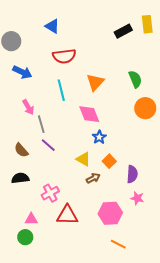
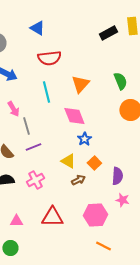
purple line: (48, 145) -> (33, 147), turned -63
pink cross: (50, 193) -> (35, 180), moved
green circle: (25, 237) -> (10, 248), moved

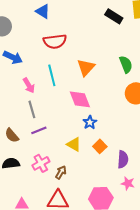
black rectangle: (108, 33) -> (114, 16), turned 60
pink arrow: (13, 109) -> (29, 85), moved
brown arrow: (78, 180) -> (61, 172), moved, turned -32

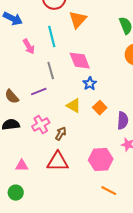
orange triangle: (86, 67) -> (78, 20), moved
gray line: (32, 109) -> (51, 71), moved

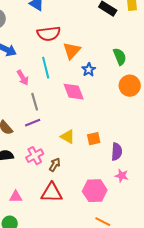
gray line: (51, 71) -> (35, 102), moved
blue star: (90, 84) -> (89, 70), moved
orange square: (100, 108) -> (94, 139), turned 32

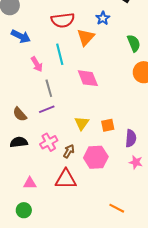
blue star: (89, 70) -> (103, 18), moved
yellow triangle: (68, 137) -> (82, 123), turned 35
pink hexagon: (95, 191) -> (96, 157), moved

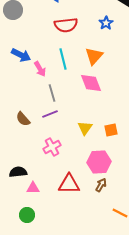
blue arrow: (21, 36) -> (21, 55), moved
orange triangle: (86, 37) -> (94, 56), moved
black semicircle: (19, 142) -> (18, 172), moved
brown arrow: (69, 151) -> (101, 185), moved

